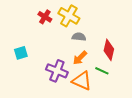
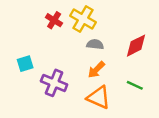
red diamond: (109, 50) -> (136, 46), moved, turned 50
purple cross: (57, 71) -> (54, 83), moved
green line: (102, 71) -> (135, 85), moved

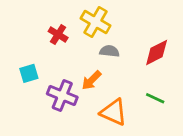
red cross: (54, 20) -> (58, 34), moved
orange arrow: (96, 70) -> (91, 80), moved

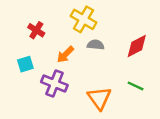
red cross: (58, 34) -> (36, 30), moved
orange arrow: (91, 80) -> (65, 54), moved
orange triangle: (114, 112) -> (99, 98), turned 30

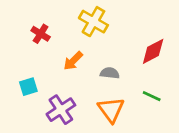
gray semicircle: (96, 45) -> (110, 73), moved
cyan square: (25, 64) -> (28, 87), moved
purple cross: (54, 84) -> (61, 110), moved, turned 35

